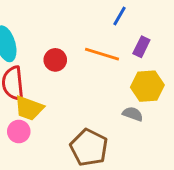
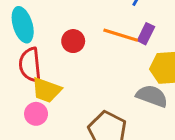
purple rectangle: (141, 47) -> (146, 34), moved
gray semicircle: (133, 114) -> (152, 96), size x1.5

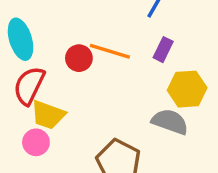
orange line: (121, 35) -> (110, 51), moved
red semicircle: (30, 65) -> (29, 86), turned 32

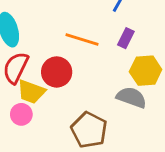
red circle: (79, 58) -> (57, 72), moved, size x1.4

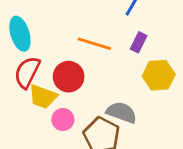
gray semicircle: (131, 97) -> (122, 112), moved
pink circle: (21, 114) -> (63, 120), moved

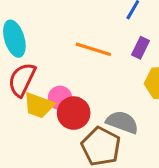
red circle: (69, 77) -> (74, 113), moved
pink circle: (63, 120) -> (60, 98), moved

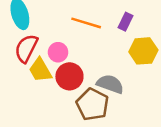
pink circle: (60, 98) -> (58, 52), moved
yellow trapezoid: (39, 105) -> (40, 70), turned 40

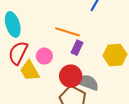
purple rectangle: (125, 22) -> (77, 48), moved
red circle: (69, 76) -> (71, 76), moved

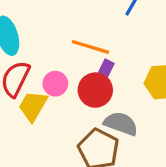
yellow trapezoid: (30, 71) -> (33, 106), turned 60
red circle: (71, 76) -> (95, 90), moved

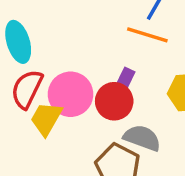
orange line: (90, 47) -> (147, 35), moved
pink circle: (55, 84) -> (71, 94), size x1.6

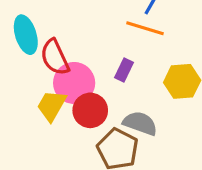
red semicircle: (27, 89) -> (55, 57), moved, turned -51
red circle: (114, 101) -> (90, 110), moved

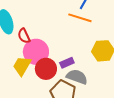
red semicircle: (55, 57) -> (24, 36), size x0.7
purple rectangle: (124, 70) -> (67, 63), moved, turned 40

